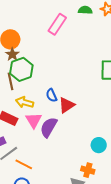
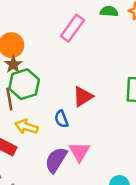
red triangle: (67, 105) -> (83, 97), moved
pink triangle: (34, 120) -> (79, 152), moved

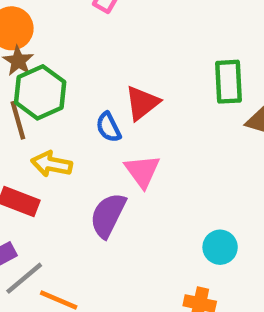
blue semicircle: (61, 119) -> (108, 127), moved
pink triangle: (79, 152) -> (142, 171), moved

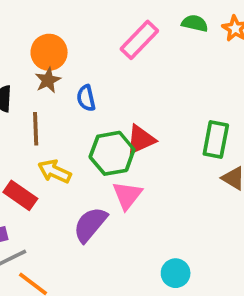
green hexagon: (40, 92) -> (112, 153), moved
blue semicircle: (108, 127) -> (86, 98), moved

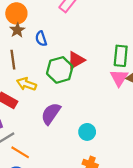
pink triangle: (127, 195) -> (119, 78), moved
cyan circle: (176, 273) -> (87, 132), moved

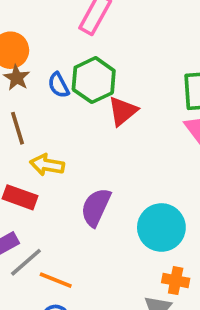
green hexagon: (60, 70) -> (94, 80), moved
cyan circle: (87, 132) -> (161, 227), size x1.6

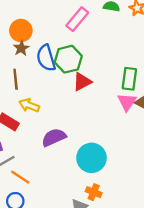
blue semicircle: (59, 85) -> (46, 58), size x1.6
purple semicircle: (96, 207) -> (54, 137), turned 30

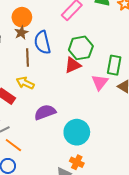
green hexagon: (68, 59) -> (81, 48), moved
brown line: (16, 79) -> (27, 57), moved
pink triangle: (127, 102) -> (100, 82), moved

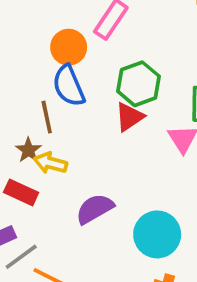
orange circle: (22, 17) -> (69, 47), moved
brown star: (21, 33) -> (28, 150), moved

